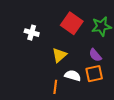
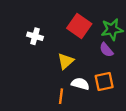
purple semicircle: (95, 55) -> (106, 50), moved

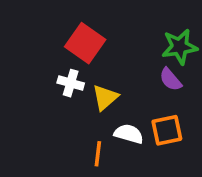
red square: (79, 26) -> (85, 43), moved
white cross: (35, 36) -> (71, 83), moved

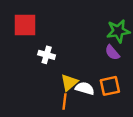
red square: (85, 43) -> (25, 25), moved, turned -35
yellow triangle: (105, 98) -> (69, 82), moved

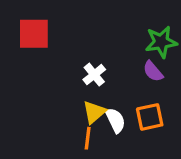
white cross: (47, 55) -> (94, 75), moved, turned 35
white semicircle: (85, 88) -> (115, 120), turned 48

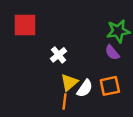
white cross: (94, 75) -> (58, 55), moved
white semicircle: (115, 120) -> (85, 88), turned 60

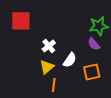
yellow triangle: (69, 82) -> (47, 67), moved
white semicircle: (85, 88) -> (70, 60), moved

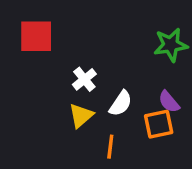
purple semicircle: (94, 44) -> (169, 102), moved
orange line: (54, 85) -> (110, 147), moved

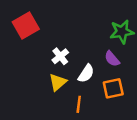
red square: (36, 36) -> (26, 25), turned -30
purple semicircle: (169, 102) -> (112, 59), moved

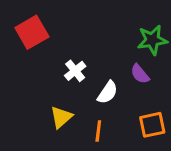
yellow triangle: (58, 82) -> (61, 117), moved
orange square: (113, 88) -> (152, 125), moved

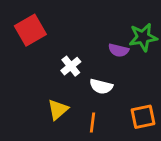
purple semicircle: (140, 74) -> (118, 50), moved, turned -36
white semicircle: (108, 92) -> (101, 86), turned 70

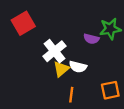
white cross: (71, 66) -> (55, 51), size x1.5
yellow triangle: (58, 109) -> (61, 69), moved

